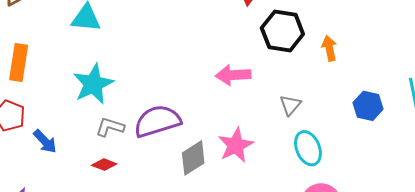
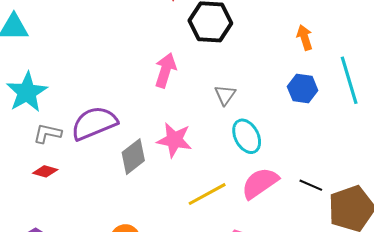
orange arrow: (329, 48) -> (305, 38), moved
pink arrow: (233, 75) -> (165, 70), turned 116
pink star: (236, 145) -> (174, 140), turned -30

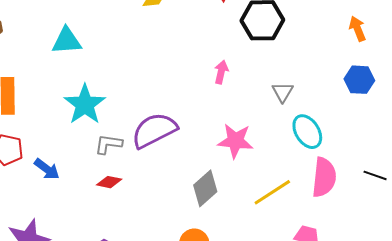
pink arrow: (165, 70) -> (221, 72), size x0.7
gray diamond: (133, 157) -> (205, 188), moved
pink semicircle: (260, 183) -> (324, 177), turned 135

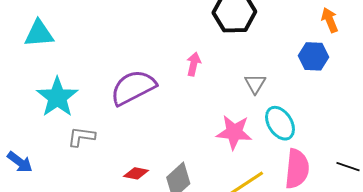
blue hexagon: (359, 80) -> (313, 56), moved
purple semicircle: (154, 130) -> (133, 87), moved
pink star: (235, 141) -> (234, 132), moved
red diamond: (109, 182) -> (136, 173), moved

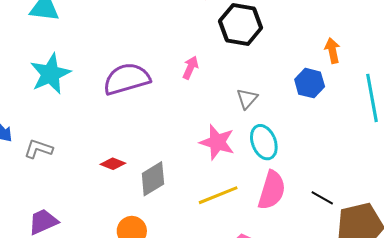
gray L-shape: (81, 137) -> (38, 149), moved

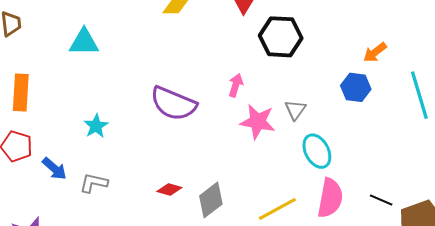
orange arrow: (332, 50) -> (375, 52), turned -110
cyan star: (50, 74) -> (96, 126), moved, size x0.6
purple semicircle: (127, 79) -> (173, 104), turned -135
pink star: (217, 142) -> (258, 122), moved

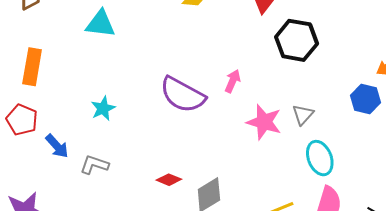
pink arrow: (236, 85) -> (233, 81), moved

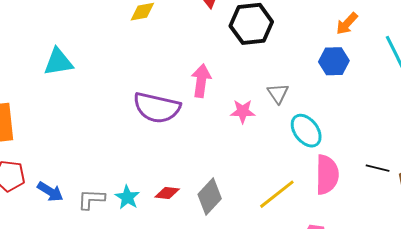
pink arrow: (233, 81) -> (201, 81), size x1.4
cyan star: (103, 108) -> (127, 197), moved
pink star: (264, 122) -> (243, 111), size x0.7

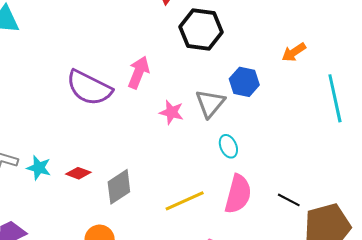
blue hexagon: (334, 61) -> (244, 82), moved
gray triangle: (278, 93) -> (210, 103), size x1.4
cyan ellipse: (306, 131) -> (228, 146), size x0.7
cyan star: (127, 197) -> (39, 168), turned -30

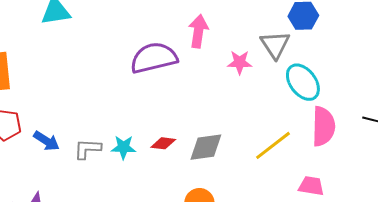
purple semicircle: (89, 88) -> (154, 58), turned 153
cyan ellipse: (228, 146) -> (303, 82), size x1.6
gray diamond: (119, 187) -> (206, 147), turned 39

